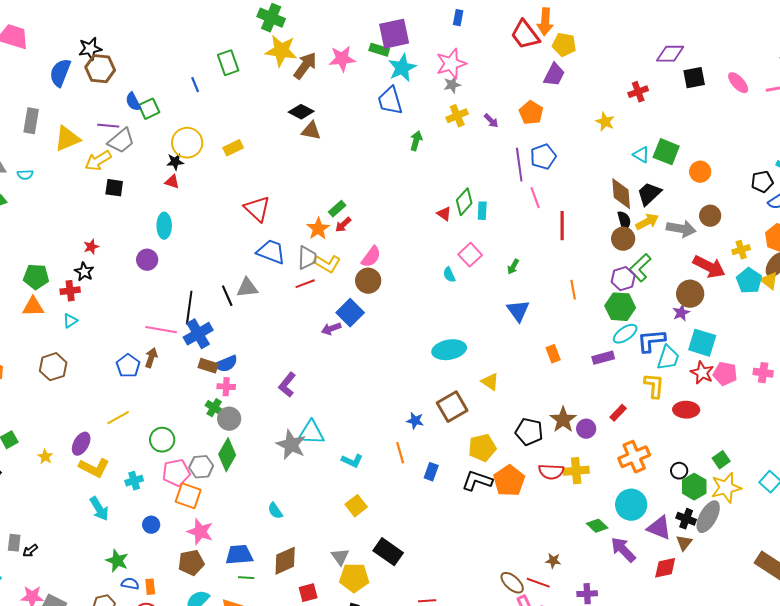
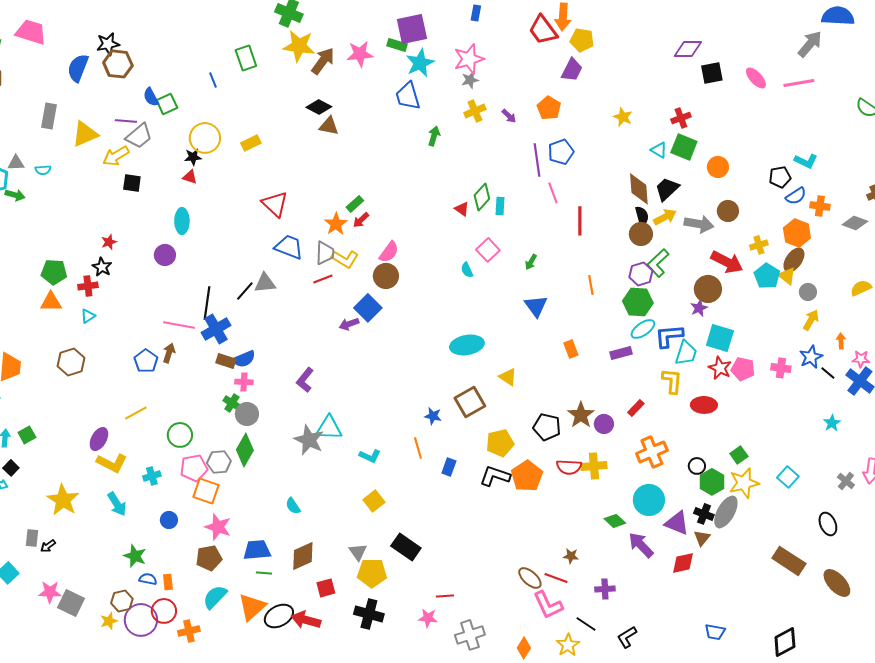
red cross: (638, 92) -> (681, 118), moved
black line: (227, 296) -> (245, 291), turned 65
yellow star: (45, 457) -> (63, 500), moved, size x2.0

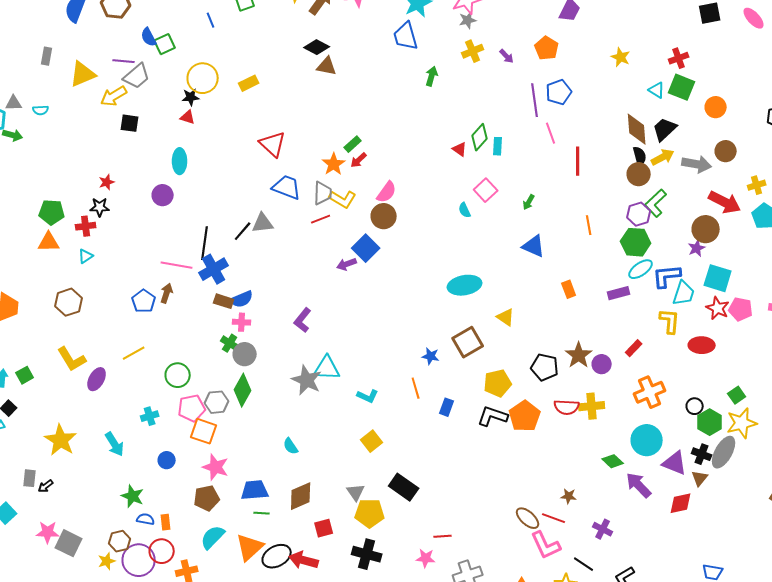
gray rectangle: (49, 116) -> (47, 56), size x0.7
black star: (102, 267) -> (100, 207), turned -30
blue triangle: (536, 306) -> (534, 246), turned -30
yellow L-shape: (112, 463) -> (72, 359), moved, turned 32
purple cross: (605, 589) -> (603, 529), turned 30

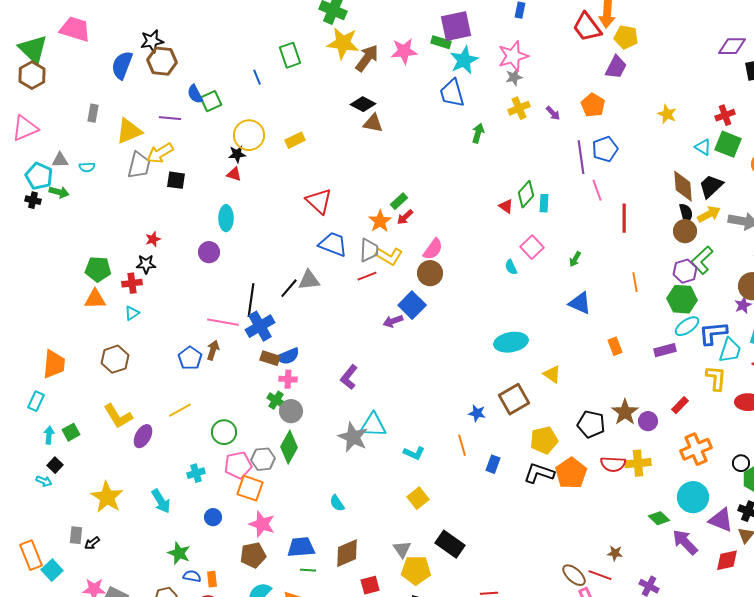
gray trapezoid: (137, 76) -> (139, 165), moved, turned -36

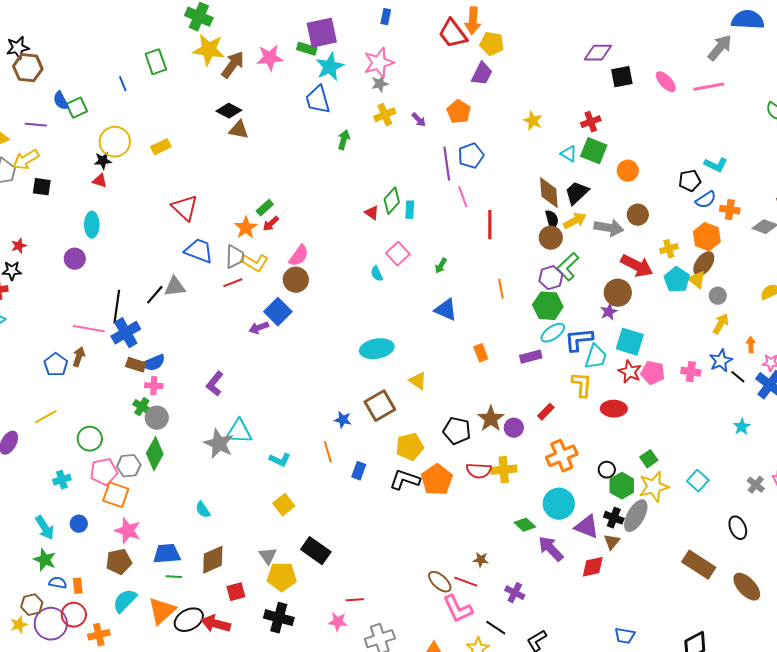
cyan arrow: (161, 501) -> (45, 528), moved

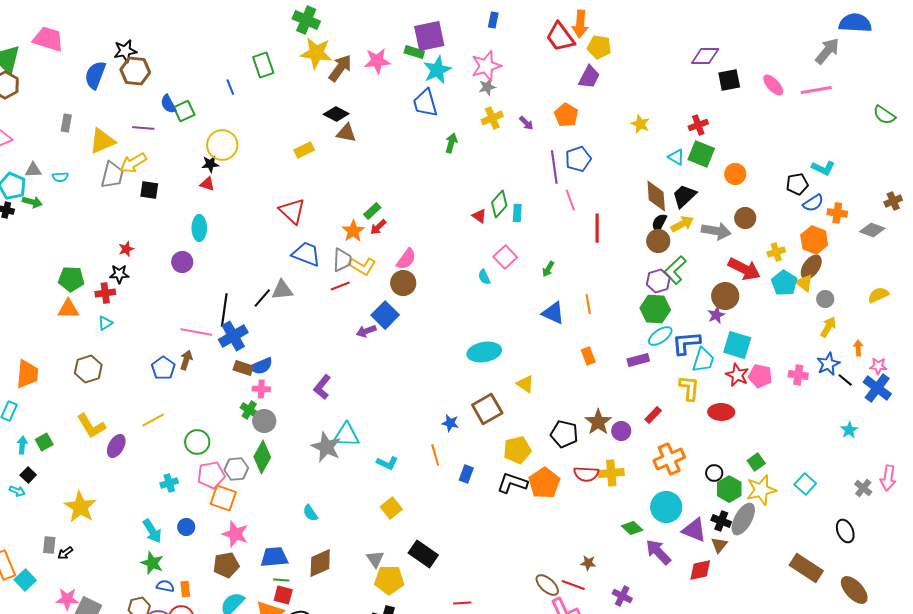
yellow rectangle: (161, 147) -> (304, 150), moved
black semicircle: (552, 220) -> (659, 223), turned -138
orange line: (501, 289) -> (588, 304), moved
red square: (236, 592) -> (283, 595), moved, turned 30

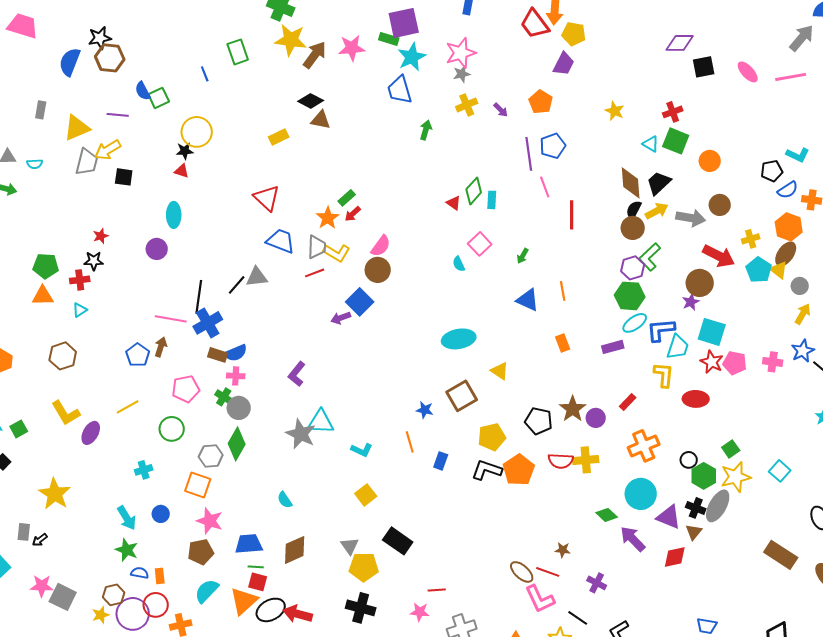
pink pentagon: (211, 475) -> (186, 389), moved

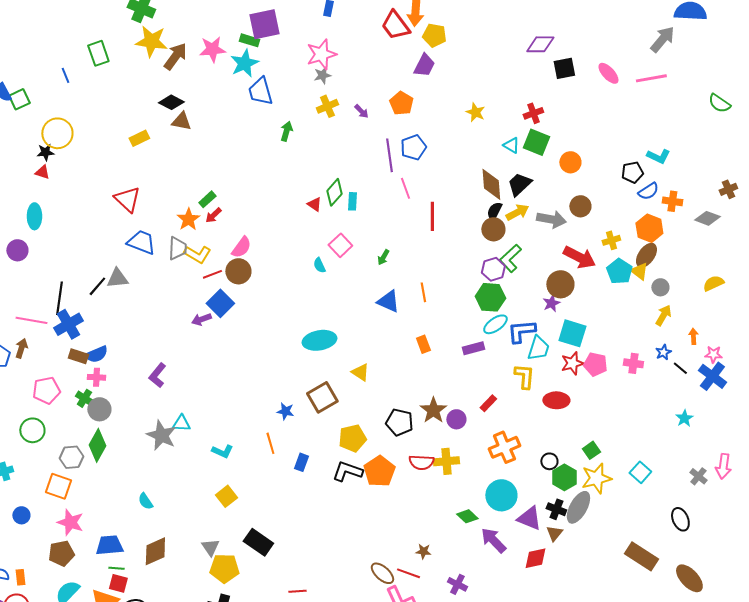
cyan star: (412, 57) -> (244, 63), moved
red line: (315, 273) -> (212, 274), moved
blue star: (803, 351) -> (663, 352), size x0.7
red star: (712, 362) -> (572, 363), turned 30
cyan triangle: (321, 422) -> (181, 423), size x0.7

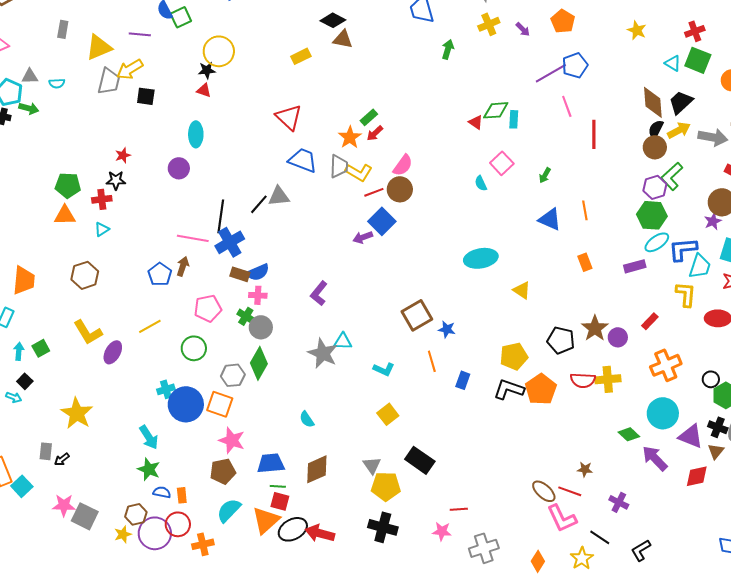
purple line: (389, 155) -> (551, 73), turned 68
green diamond: (334, 192) -> (496, 110), turned 44
brown square: (322, 397) -> (417, 315), moved
blue circle: (21, 515) -> (186, 404), moved, size x2.0

